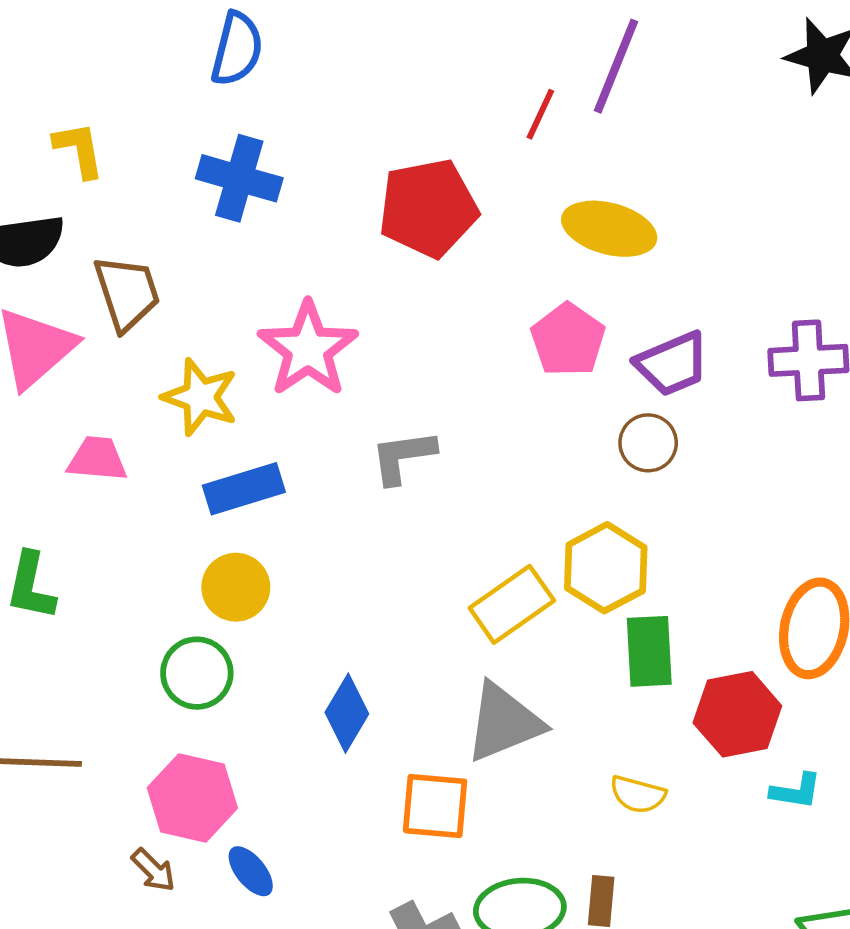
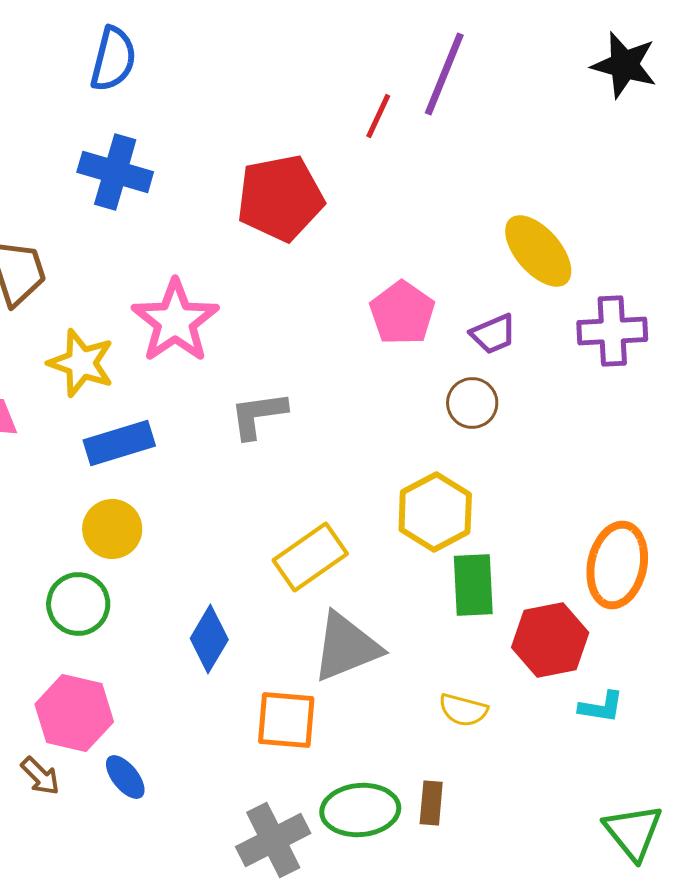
yellow ellipse: (609, 229) -> (538, 251), moved, turned 34
purple trapezoid: (672, 364) -> (493, 334), size x0.7
yellow rectangle: (512, 604) -> (310, 557), moved

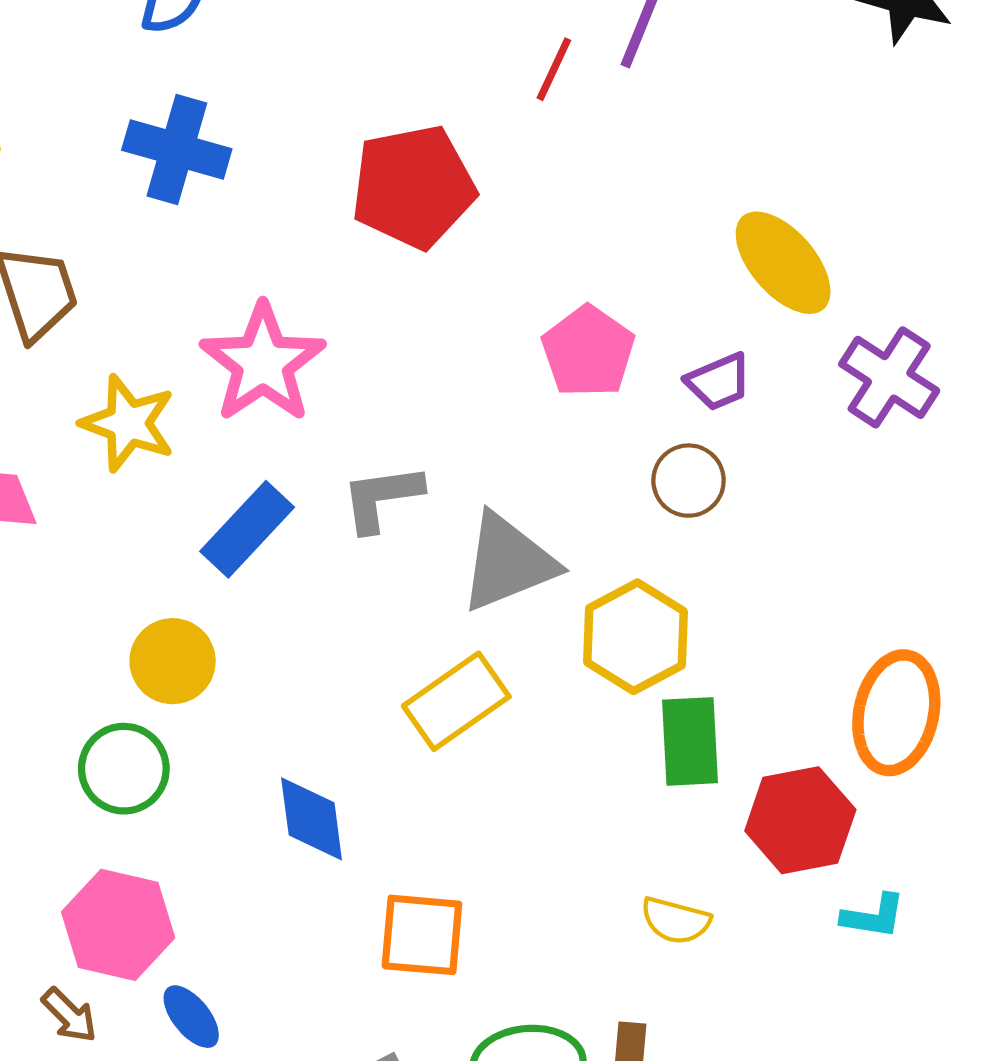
purple cross: (612, 331) -> (889, 377), turned 36
blue rectangle: (119, 443) -> (247, 529), moved, turned -30
blue diamond: (209, 639) -> (312, 819), turned -38
gray triangle: (346, 647) -> (508, 562), moved

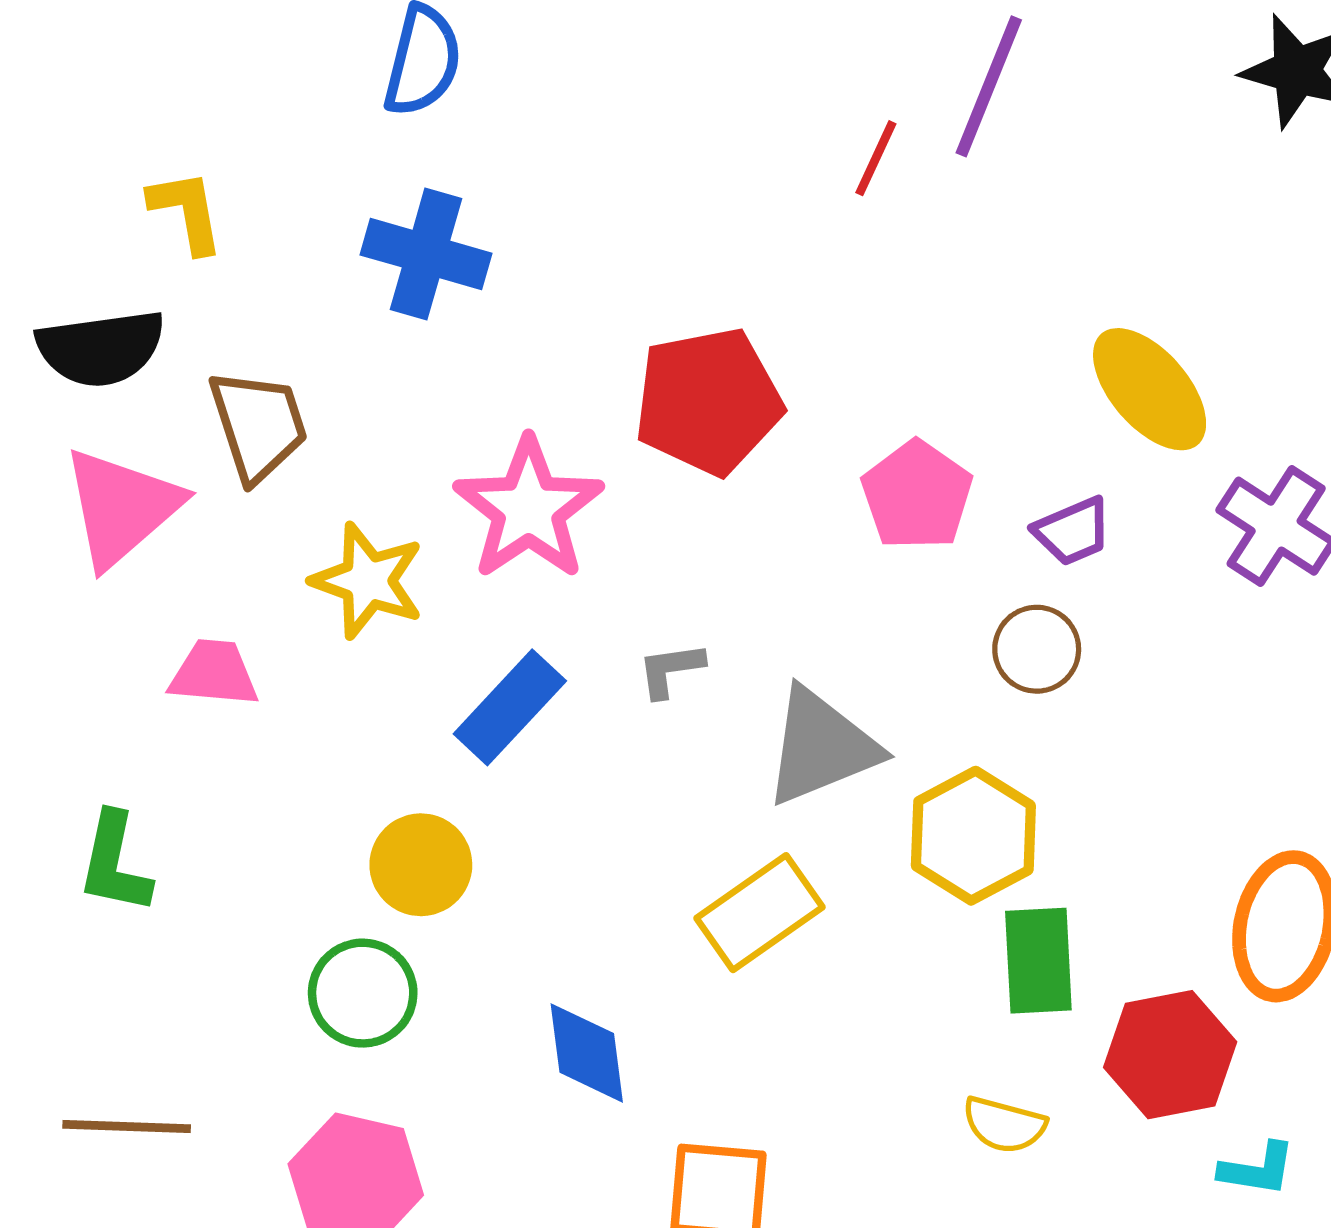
red pentagon: (413, 187) -> (708, 401), moved
gray L-shape: (382, 498) -> (671, 670), size x0.7
yellow semicircle: (676, 921) -> (1004, 1125), moved

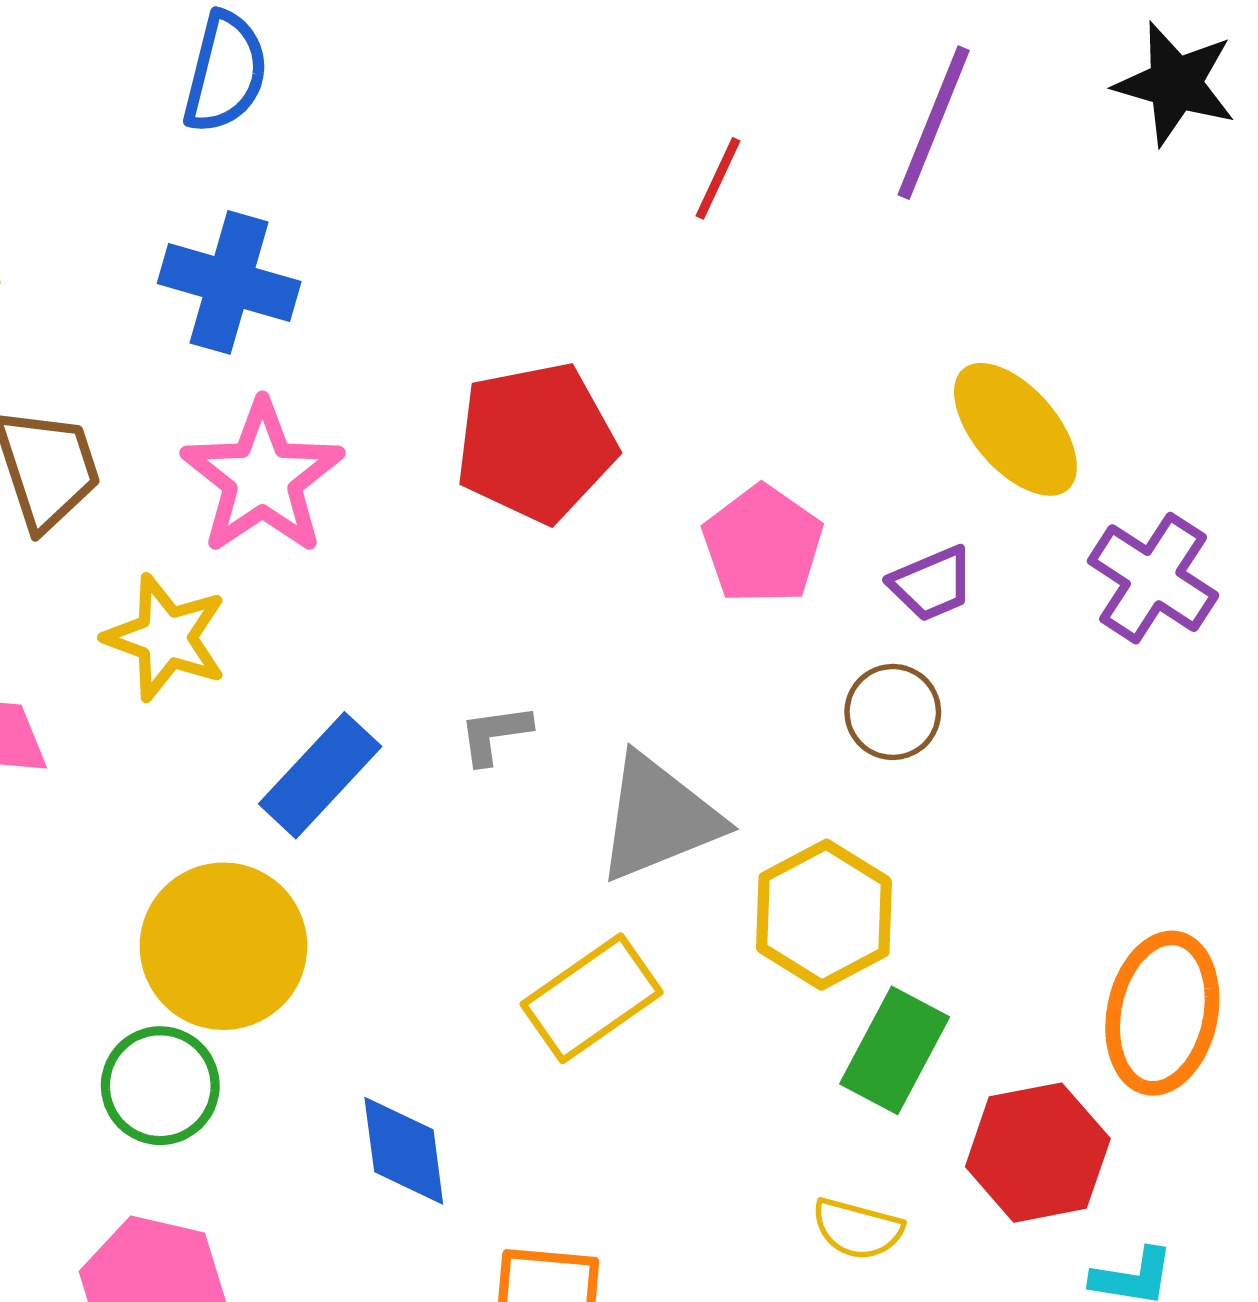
purple line: (989, 86) -> (934, 123), moved
pink star: (529, 509) -> (262, 478), moved
yellow circle: (421, 865) -> (223, 946), size x1.5
green rectangle: (1038, 961) -> (895, 1050), turned 31

